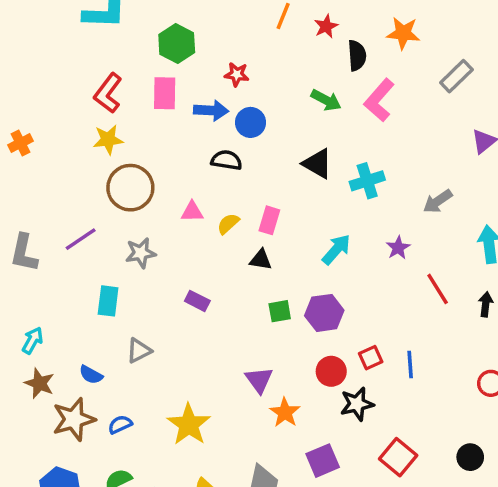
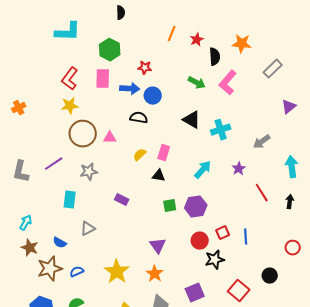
pink triangle: (192, 212) -> (110, 138), moved
orange star: (285, 412) -> (155, 274), moved
black circle: (470, 457) -> (270, 276), moved

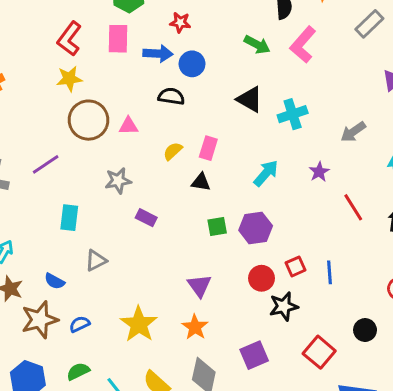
gray star: (89, 172) -> (118, 181), moved

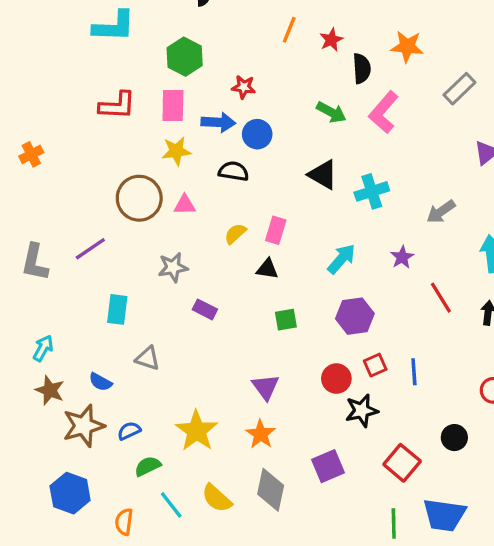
red L-shape: (69, 39) -> (117, 106), turned -124
yellow star: (69, 79) -> (176, 151), moved
purple hexagon: (256, 228) -> (355, 316), moved
gray triangle: (96, 261) -> (148, 358), turned 45
green semicircle: (78, 371) -> (148, 466), moved

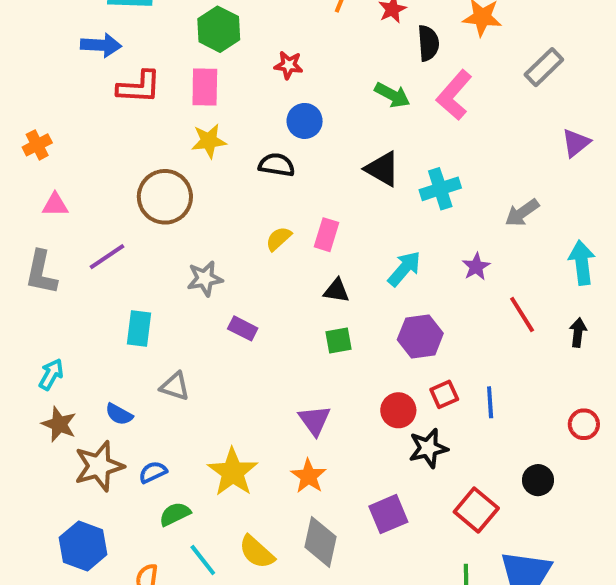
blue arrow: (218, 122) -> (101, 45), moved
pink triangle: (185, 205) -> (55, 205), moved
black triangle: (267, 269) -> (336, 291), moved

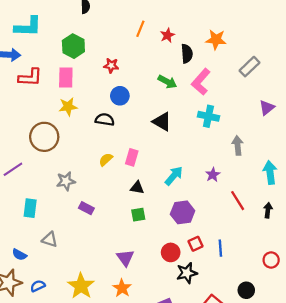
cyan cross: (440, 189) -> (208, 116), moved, turned 30
gray arrow: (522, 213) -> (238, 145), turned 120

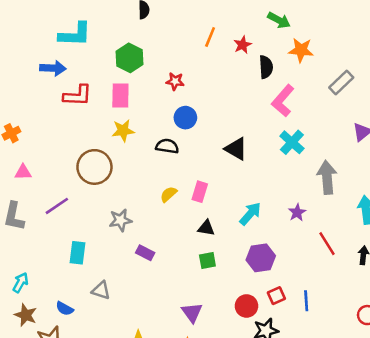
green arrow: (167, 82) -> (279, 20), moved
cyan cross: (208, 116) -> (292, 142), turned 30
gray arrow: (238, 145) -> (327, 177), size x1.4

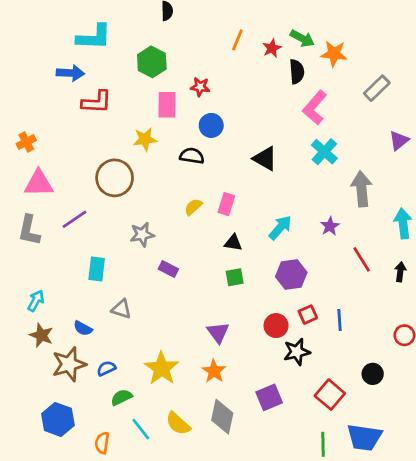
green arrow: (279, 20) -> (302, 38), moved
pink rectangle: (120, 96) -> (167, 105), moved
pink triangle: (23, 172) -> (39, 183), size x1.6

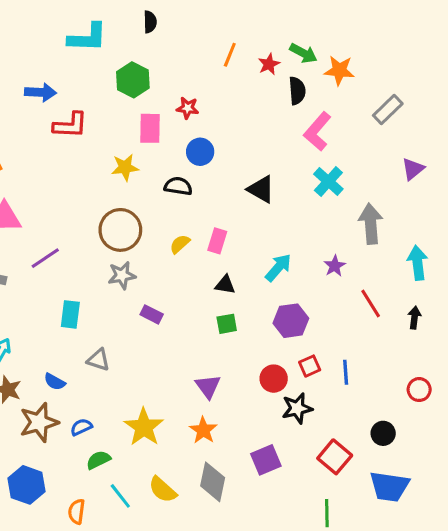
cyan L-shape: (94, 37) -> (87, 38), moved
brown circle: (115, 178) -> (120, 230), moved
blue trapezoid: (364, 437) -> (389, 487), moved

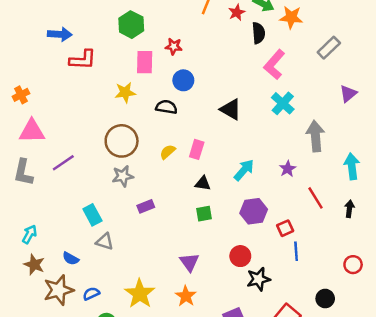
cyan rectangle: (70, 314) -> (92, 215), moved, turned -35
purple rectangle: (152, 314) -> (146, 206), turned -49
red square: (310, 366) -> (285, 228), moved

